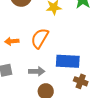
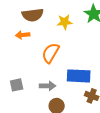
orange arrow: (12, 41) -> (23, 35), moved

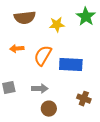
orange arrow: (23, 35) -> (17, 49), moved
blue rectangle: (79, 76) -> (71, 65), moved

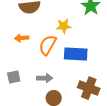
yellow star: (57, 25) -> (64, 26), moved
brown cross: (84, 99) -> (89, 88), size x1.5

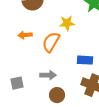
blue rectangle: (76, 54) -> (85, 60), moved, size x0.7
gray square: (14, 77) -> (17, 83), moved

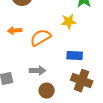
yellow star: (67, 23) -> (69, 22), moved
orange semicircle: (51, 42) -> (41, 38), turned 30

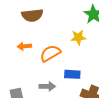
blue rectangle: (75, 56) -> (72, 74), moved

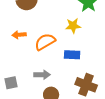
blue rectangle: (72, 74) -> (72, 55), moved

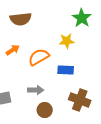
orange arrow: (19, 35) -> (13, 50), turned 152

